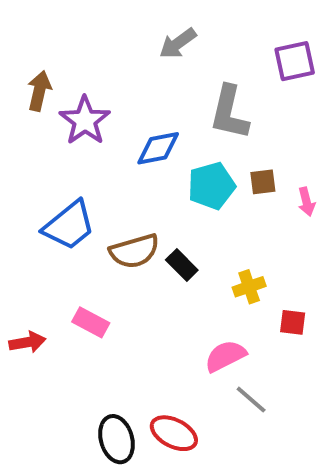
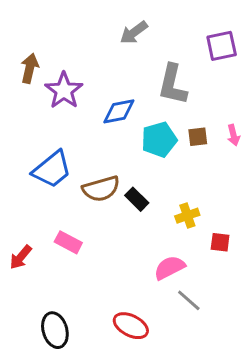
pink arrow: (306, 202) -> (233, 135), moved
red arrow: (27, 342) -> (21, 257), turned 140
black ellipse: (116, 439) -> (55, 330), moved

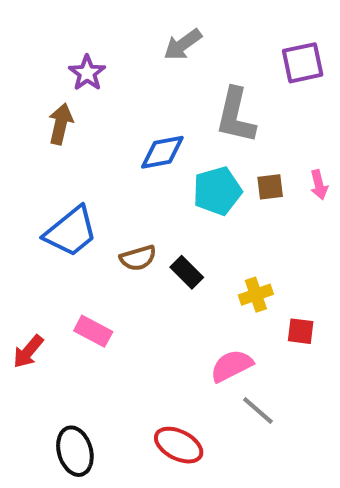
brown arrow: (30, 68) -> (61, 124), moved
purple star: (64, 91) -> (87, 73), moved, size x0.7
brown semicircle: (101, 189) -> (138, 258), size x0.7

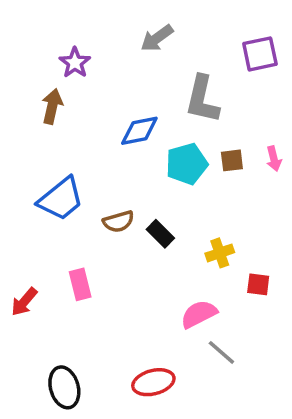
pink rectangle: (93, 331) -> (80, 284), turned 48
red ellipse: (179, 445) -> (153, 382), turned -42

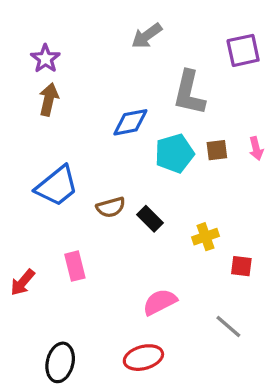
purple star: (75, 63) -> (45, 59), moved
pink semicircle: (199, 314) -> (160, 302), moved
gray line: (221, 352) -> (228, 327), moved
black ellipse: (64, 387) -> (60, 362), turned 30

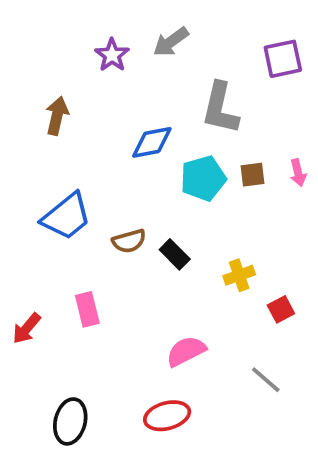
purple star: (45, 59) -> (112, 55), moved
red square: (241, 266) -> (281, 309), turned -35

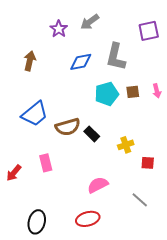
blue diamond: (152, 142) -> (81, 62), moved
brown semicircle: (129, 241) -> (68, 127), size x1.4
red square: (281, 309) -> (148, 163), turned 32

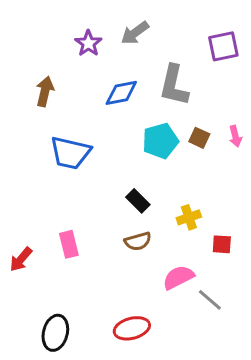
brown square: (133, 92) -> (199, 138), turned 32
blue trapezoid: (35, 114) -> (70, 153), moved, turned 52
brown semicircle: (68, 127) -> (138, 241), moved, size x0.7
pink semicircle: (98, 185) -> (178, 277), moved

